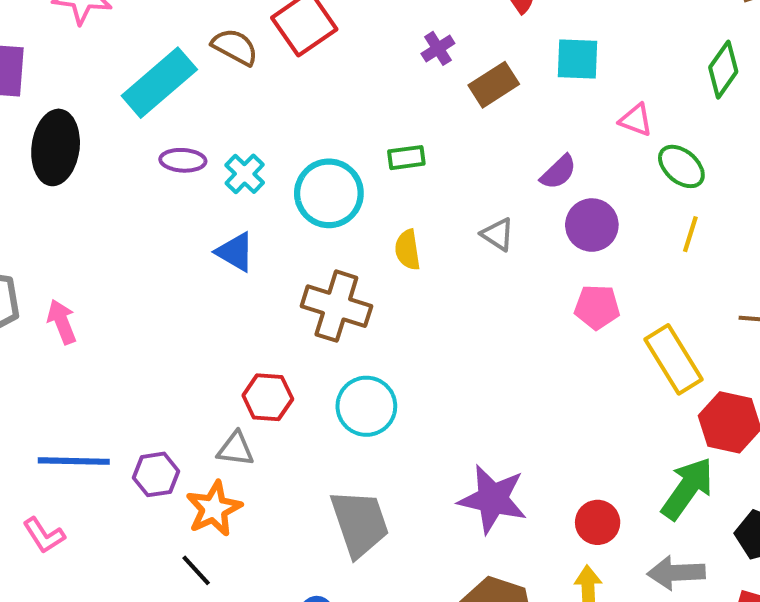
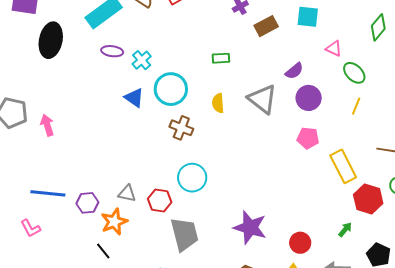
cyan circle: (329, 193) -> (171, 89), moved
gray triangle: (498, 234) -> (262, 99), size x1.8
brown cross: (336, 306) -> (181, 128), size x0.7
red hexagon: (268, 397) -> (160, 201), moved
green arrow: (687, 488) -> (345, 230), size x0.5

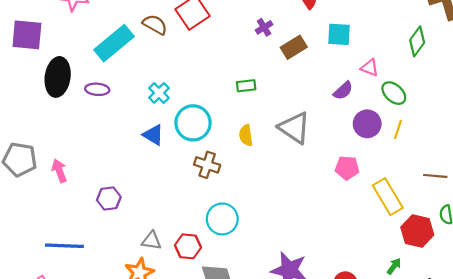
purple ellipse: (112, 51) -> (97, 89), moved
purple semicircle: (294, 71) -> (343, 91), moved
purple circle: (309, 98) -> (367, 124), moved
purple hexagon: (87, 203) -> (109, 199), moved

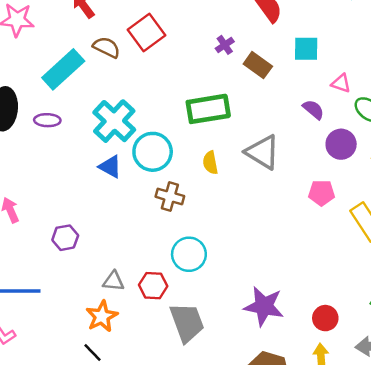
brown rectangle: (294, 47) -> (258, 65), turned 70
green rectangle: (246, 86) -> (208, 109), size x2.0
purple semicircle: (343, 91) -> (313, 109), turned -95
cyan cross: (159, 93) -> (114, 121), size x1.8

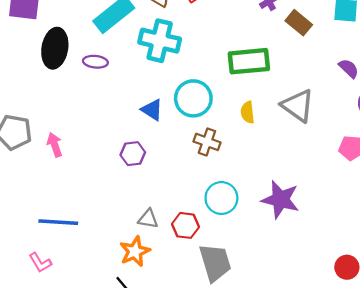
cyan cross: (114, 121) -> (160, 41), moved, turned -33
purple hexagon: (65, 238) -> (133, 154), moved
purple star: (264, 306) -> (280, 200), moved

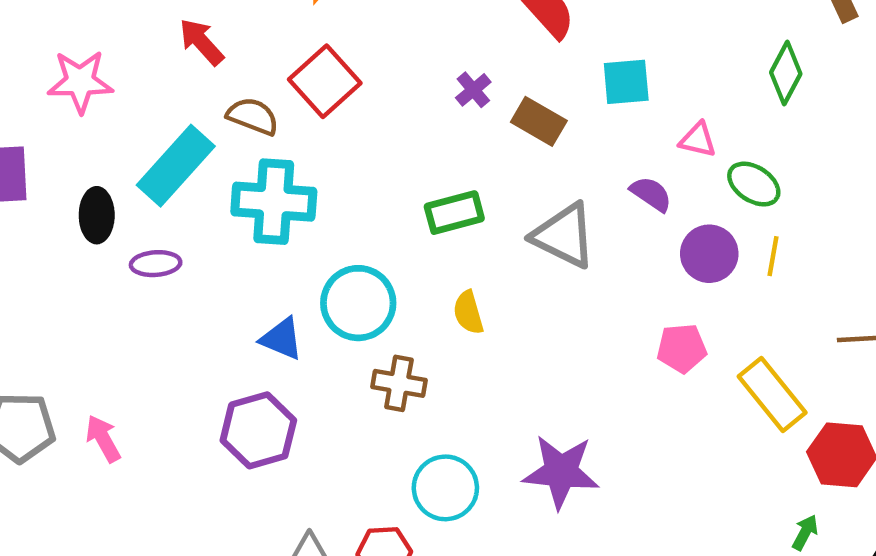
black ellipse: (55, 48) -> (97, 215), moved, size x0.7
green rectangle: (249, 61) -> (454, 213), size x0.7
gray triangle: (298, 106) -> (564, 236), moved
purple hexagon: (133, 154) -> (258, 430), size x1.5

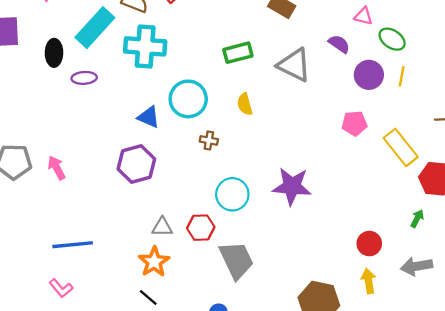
brown cross: (399, 383) -> (209, 140), size x0.7

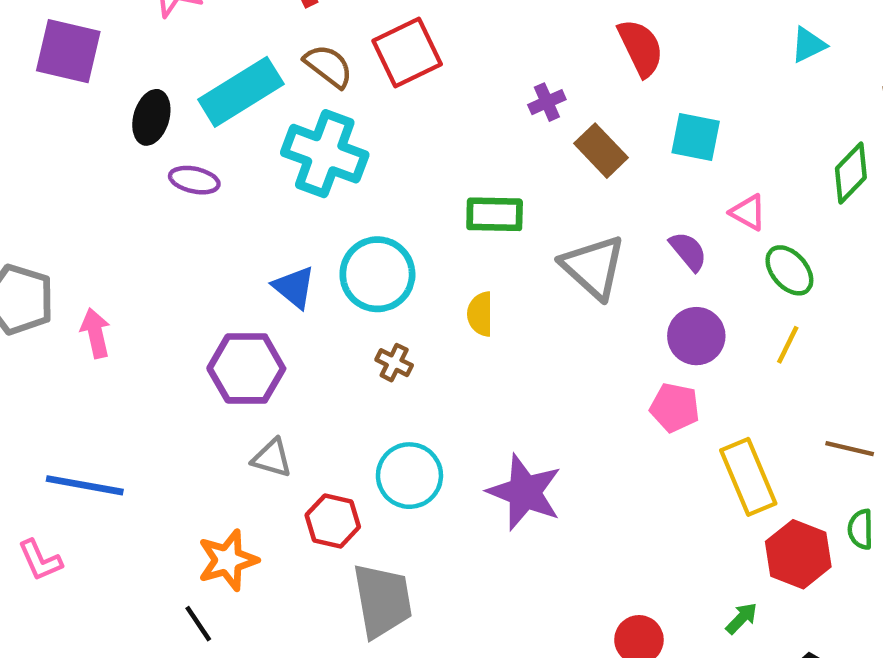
purple circle: (369, 75) -> (696, 336), moved
gray triangle: (162, 227) -> (272, 458), moved

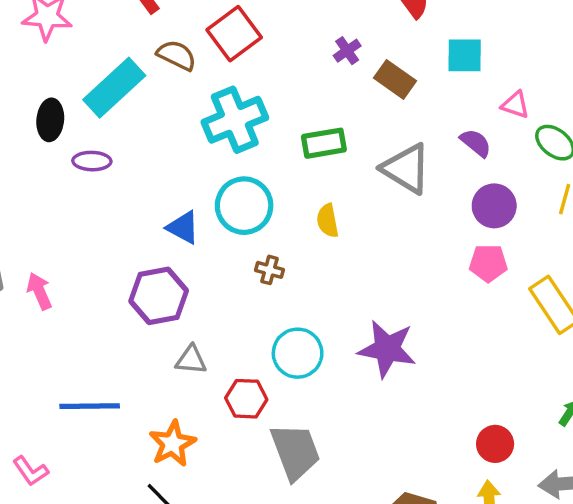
cyan cross: (325, 154) -> (235, 120), moved, turned -32
blue line: (85, 485) -> (90, 406), moved

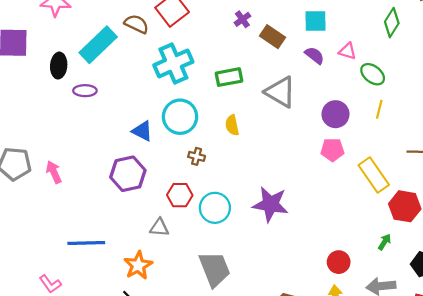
purple semicircle: (476, 143) -> (315, 55), moved
gray triangle: (191, 360) -> (159, 228), moved
red hexagon: (246, 399) -> (180, 195), moved

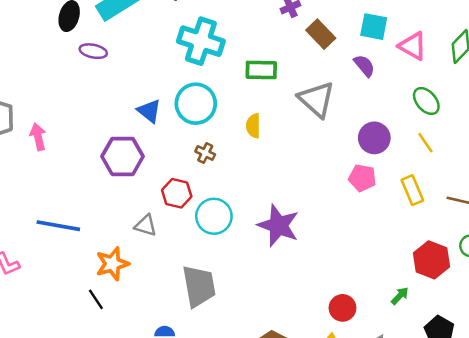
pink triangle: (348, 51) -> (413, 46), moved, size x1.4
cyan cross: (173, 63) -> (201, 41), turned 30
yellow line: (379, 109) -> (425, 143), turned -60
yellow rectangle: (374, 175) -> (412, 190), moved, size x0.7

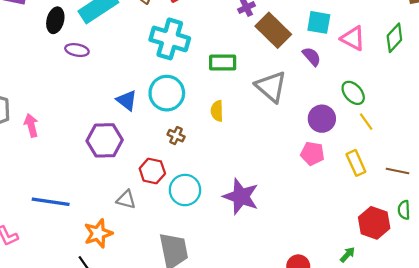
brown rectangle: (321, 34) -> (273, 30), size x1.4
green ellipse: (426, 101) -> (353, 93), moved

